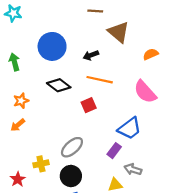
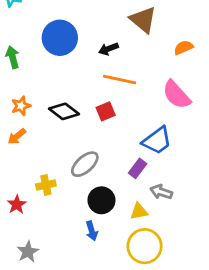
black diamond: (59, 85) -> (64, 111), moved
black circle: (71, 176) -> (101, 200), moved

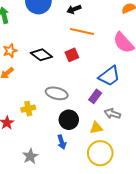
gray ellipse: (85, 164) -> (57, 93), turned 55
gray star: (28, 252) -> (30, 156), moved

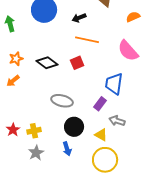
blue trapezoid: (109, 76) -> (114, 84), turned 135
yellow cross: (28, 109) -> (34, 131), moved
yellow triangle: (96, 128) -> (101, 135), turned 40
gray star: (30, 156) -> (36, 153), moved

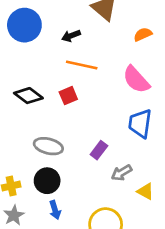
blue trapezoid: (114, 84) -> (140, 124), moved
gray arrow: (117, 121) -> (122, 173), turned -49
black circle: (74, 127) -> (47, 181), moved
yellow triangle: (101, 135) -> (145, 191), moved

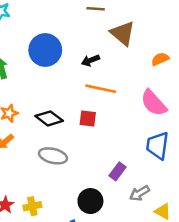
red square: (68, 96) -> (88, 118), turned 30
gray ellipse: (48, 146) -> (53, 156), moved
black circle: (47, 181) -> (90, 201), moved

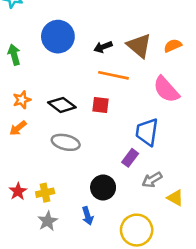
brown triangle: (123, 33) -> (139, 46), moved
blue trapezoid: (158, 146) -> (147, 132), moved

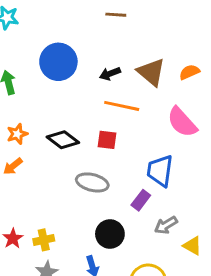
gray ellipse: (66, 142) -> (92, 182), moved

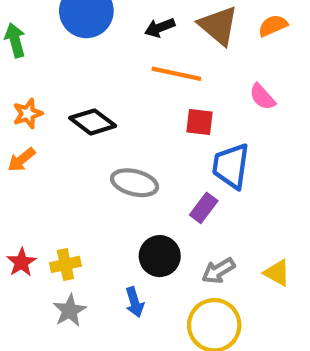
pink semicircle: (182, 122) -> (262, 97), size x0.6
red square: (107, 140) -> (200, 122), moved
gray arrow: (166, 225) -> (218, 271), moved

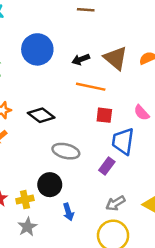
pink semicircle: (262, 97) -> (142, 113), moved
black circle: (160, 256) -> (50, 185), moved
blue arrow: (135, 302) -> (68, 212), moved

